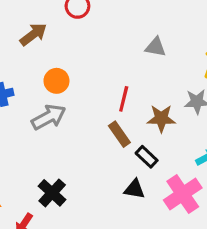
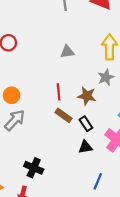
brown star: (161, 118) -> (87, 96), turned 30
black rectangle: (147, 157) -> (86, 124), turned 32

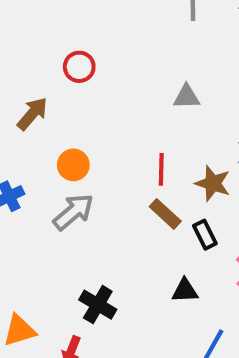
black triangle: (85, 147) -> (185, 291), moved

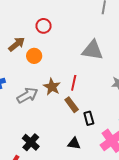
gray triangle: (187, 97) -> (93, 50), size x1.6
orange circle: (73, 165) -> (34, 56), moved
brown star: (213, 183) -> (52, 87), moved

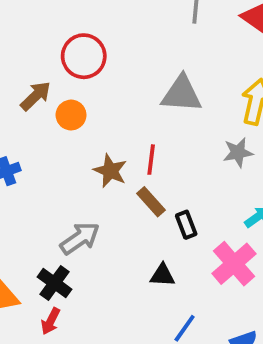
red circle: (44, 26) -> (84, 56), size x1.5
gray arrow: (27, 95) -> (80, 238), moved
black cross: (31, 142) -> (55, 283), moved

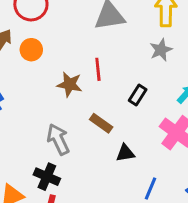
brown rectangle: (151, 202) -> (101, 123), moved
black rectangle: (186, 225) -> (138, 95), moved, turned 66
gray arrow: (80, 238) -> (58, 139), turned -68

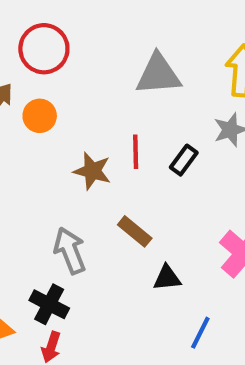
black rectangle: (138, 95) -> (184, 160), moved

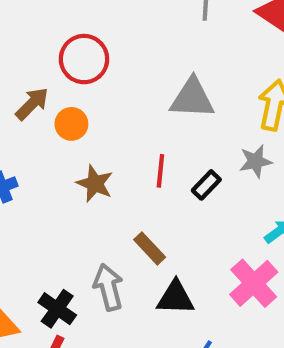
brown star: (92, 171) -> (95, 184), moved
gray arrow: (70, 251) -> (108, 287), moved
black triangle: (167, 278) -> (175, 298), size x1.4

